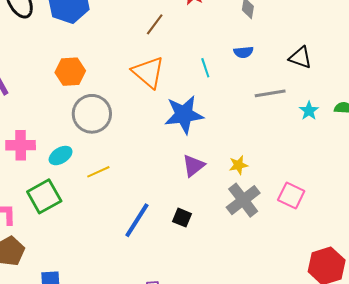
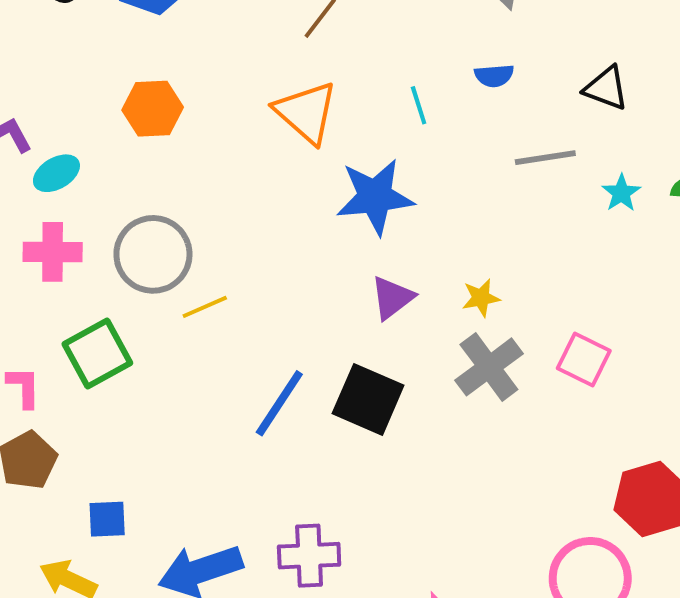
gray circle: (92, 114) -> (153, 254), moved
cyan ellipse: (61, 156) -> (56, 173), moved
black square: (182, 218) -> (368, 399), size x1.8

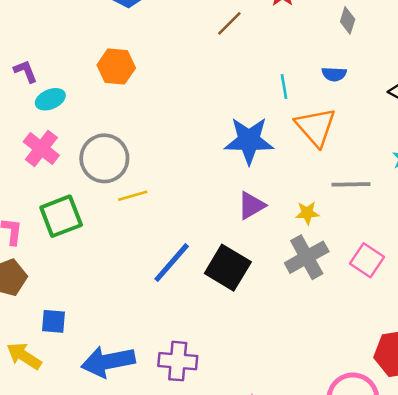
orange triangle: (306, 112) -> (316, 127), moved
gray line: (545, 158) -> (351, 184), moved
pink cross: (53, 252) -> (41, 148), turned 30

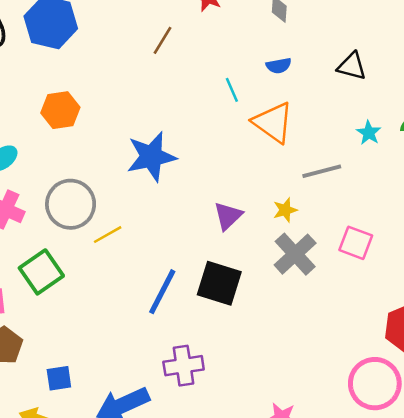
blue star: (249, 140) -> (151, 157), moved
purple cross: (178, 361) -> (184, 366), moved

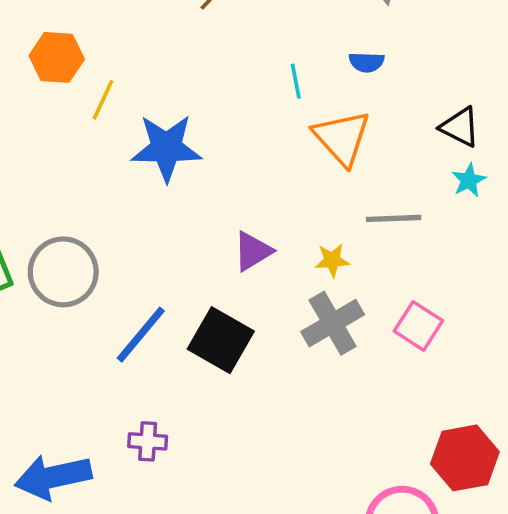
black triangle: (352, 66) -> (460, 127), moved
gray circle: (71, 204) -> (63, 272), moved
yellow line: (108, 235) -> (103, 100), moved, turned -48
purple cross: (184, 366) -> (148, 441), size x0.7

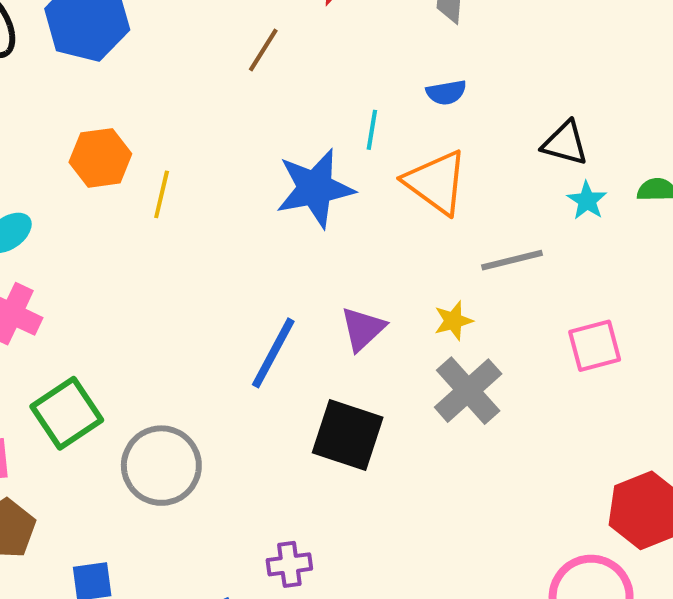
cyan line: (296, 81) -> (372, 130), turned 32
blue star: (166, 148) -> (315, 188), moved
gray circle: (63, 272) -> (161, 466), moved
pink square: (418, 326) -> (595, 346), moved, turned -36
blue line: (141, 335) -> (273, 353), moved

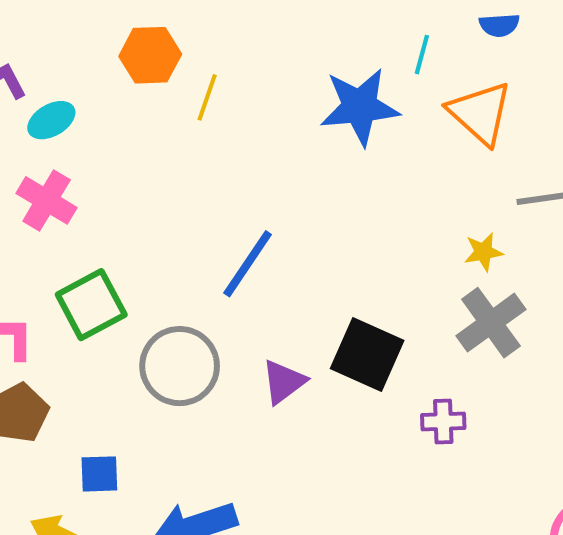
purple triangle: (363, 329) -> (284, 382), moved
blue line: (273, 353) -> (248, 264), moved
purple cross: (289, 564) -> (443, 422), moved

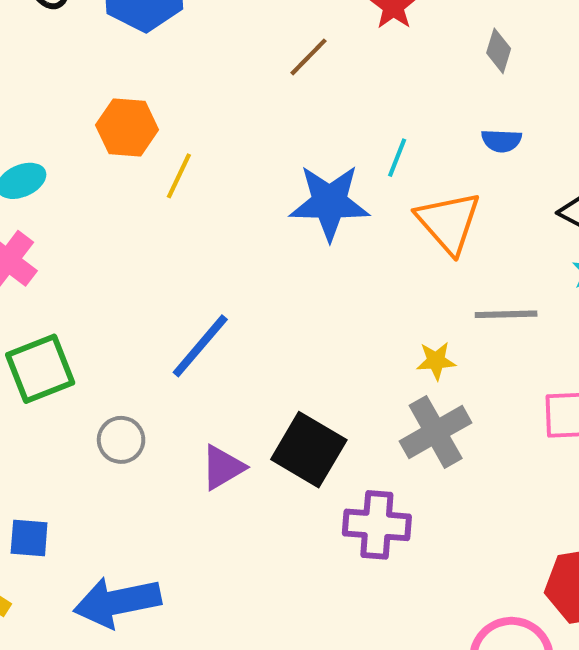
blue semicircle: (499, 25) -> (501, 141), moved
gray circle: (180, 366) -> (121, 440), size x0.6
purple cross: (443, 422) -> (377, 525), size x1.5

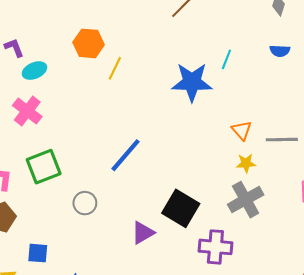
orange triangle: (449, 222) -> (242, 130), moved, size x0.6
purple triangle: (223, 467) -> (143, 233), moved

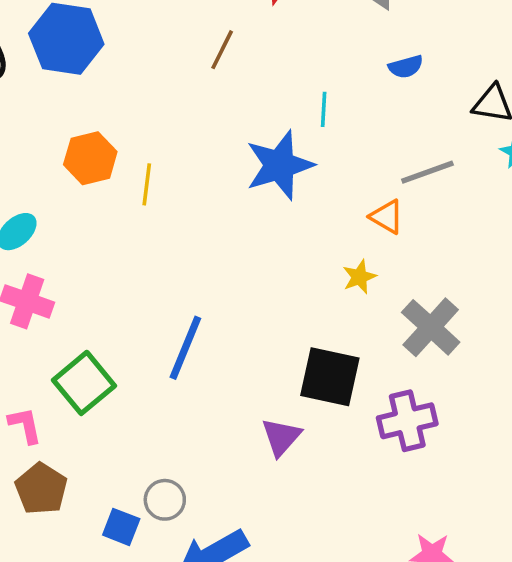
gray line: (282, 140) -> (427, 172), moved
blue line: (126, 155) -> (185, 348), moved
yellow star: (246, 163) -> (359, 277), moved
gray circle: (85, 203) -> (165, 500), moved
blue square: (38, 253) -> (121, 527), turned 35

